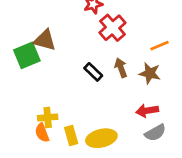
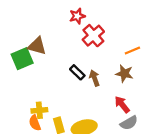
brown arrow: (121, 68) -> (95, 78), moved
red arrow: (147, 111) -> (122, 105), turned 60

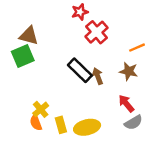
brown triangle: (37, 46) -> (29, 36), moved
black rectangle: (77, 72) -> (80, 70), size x1.5
yellow cross: (39, 110) -> (41, 109), turned -35

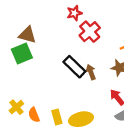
yellow cross: (41, 109) -> (16, 107), moved

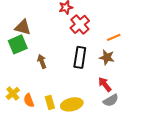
black rectangle: (74, 67) -> (80, 57), moved, turned 55
brown arrow: (91, 72) -> (42, 61), moved

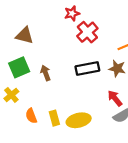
green square: (18, 44) -> (19, 67), moved
black rectangle: (80, 57) -> (87, 68), turned 70
yellow cross: (13, 93) -> (11, 95), moved

